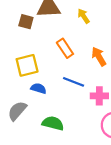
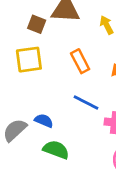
yellow square: (27, 65) -> (29, 60), moved
blue semicircle: (39, 88) -> (44, 121), moved

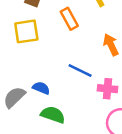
orange rectangle: (80, 61) -> (69, 19), moved

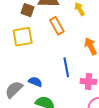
blue line: (80, 70) -> (66, 67), turned 54

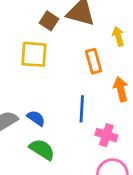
orange rectangle: (57, 26) -> (94, 61), moved

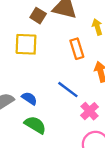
blue line: (82, 109) -> (68, 90), turned -55
pink cross: (106, 135) -> (90, 111), turned 30

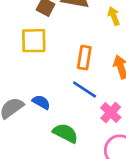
orange rectangle: (77, 49) -> (84, 58), moved, turned 30
green semicircle: (35, 125) -> (65, 133), moved

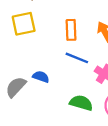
green semicircle: (65, 133) -> (81, 103), moved

